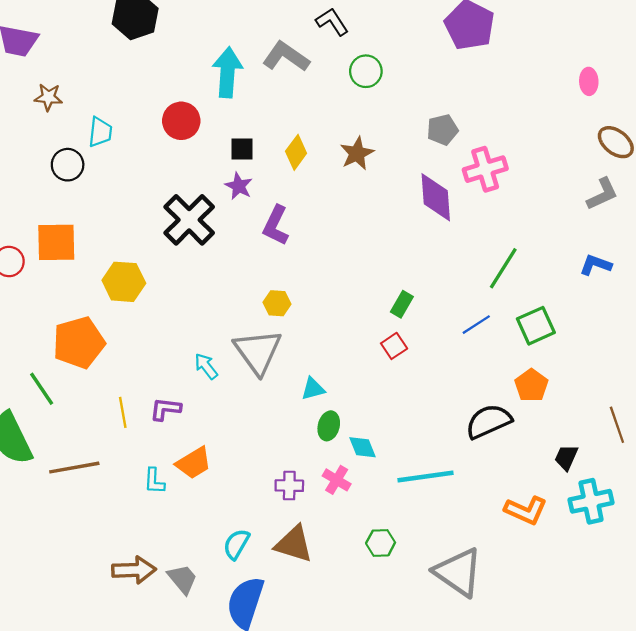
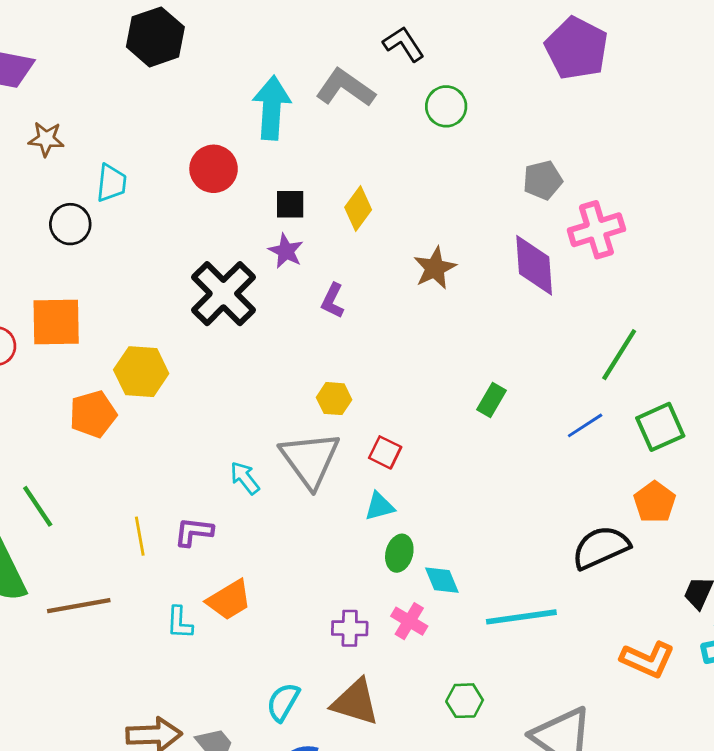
brown star: (357, 153) -> (435, 268), moved
purple L-shape: (276, 225) -> (333, 301), size x0.7
orange pentagon: (79, 343) -> (93, 414), moved, size x0.7
red square: (394, 346) -> (385, 452), moved, turned -30

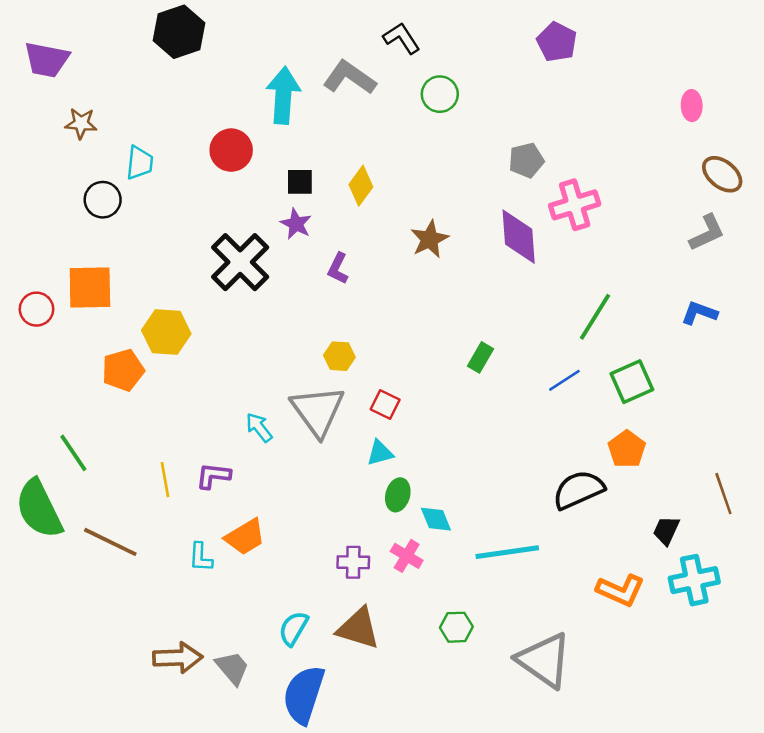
purple pentagon: (577, 48) -> (557, 42), size x0.7
brown line: (79, 606) -> (110, 542), turned 36

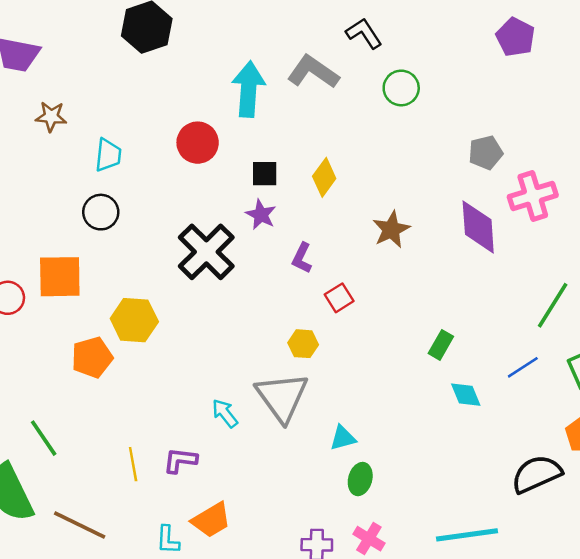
black circle: (103, 200) -> (101, 212), moved
red square: (385, 405) -> (339, 298), moved, turned 32
cyan diamond: (436, 519) -> (466, 395), moved

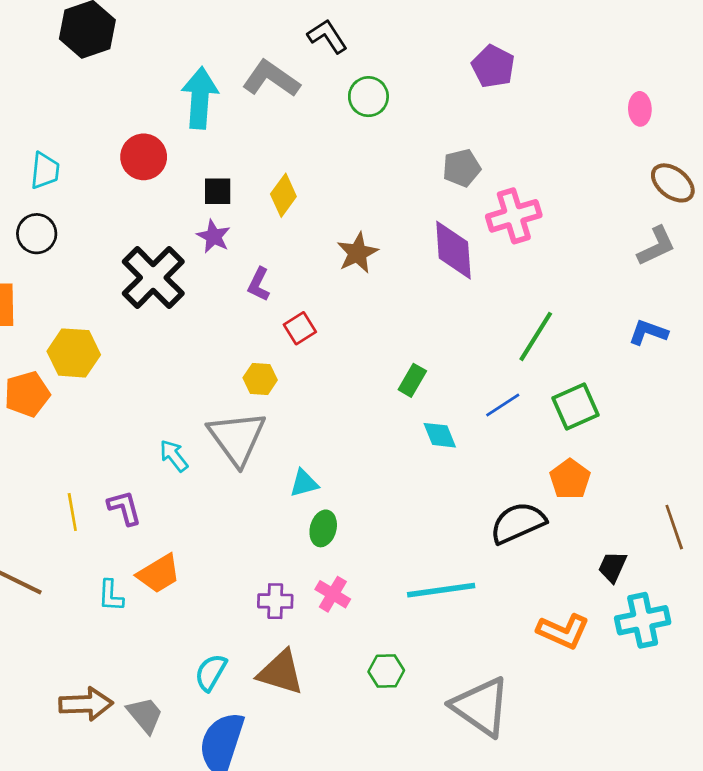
purple pentagon: (515, 37) -> (493, 66), moved
purple L-shape: (180, 460) -> (124, 508), turned 68

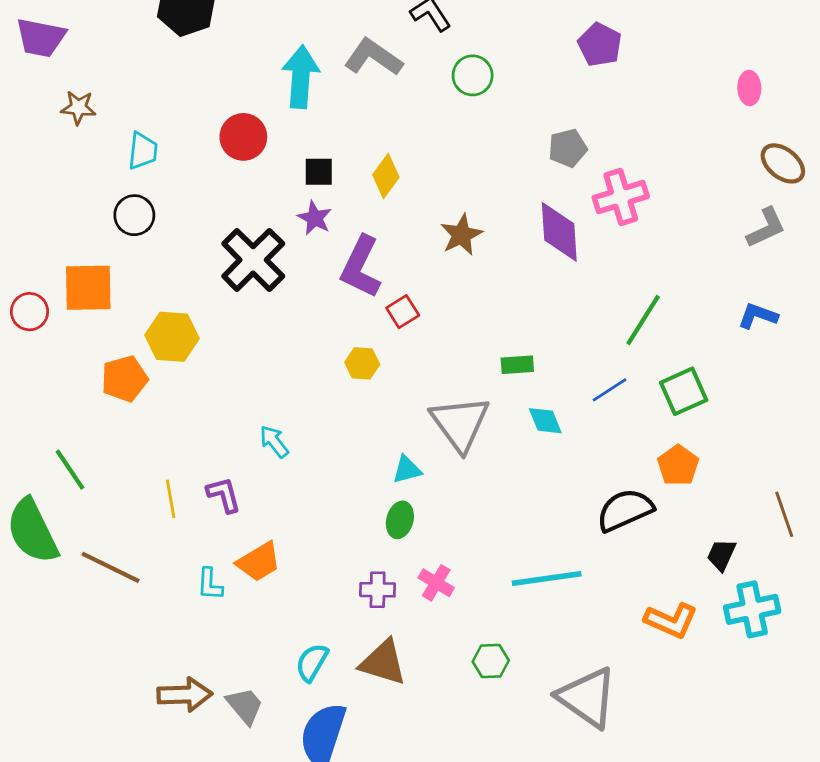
purple L-shape: (259, 284) -> (361, 267), size x1.8
green rectangle: (412, 380) -> (517, 365), turned 56
gray triangle: (237, 438) -> (460, 423), moved
green ellipse: (323, 528) -> (400, 520), moved

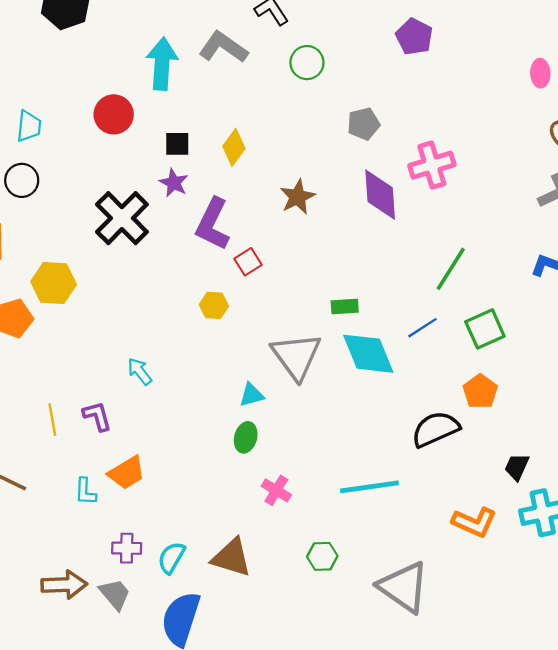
gray pentagon: (568, 148) -> (364, 124), moved
cyan diamond: (545, 421) -> (368, 354), size x1.8
purple cross: (378, 590) -> (127, 548), moved

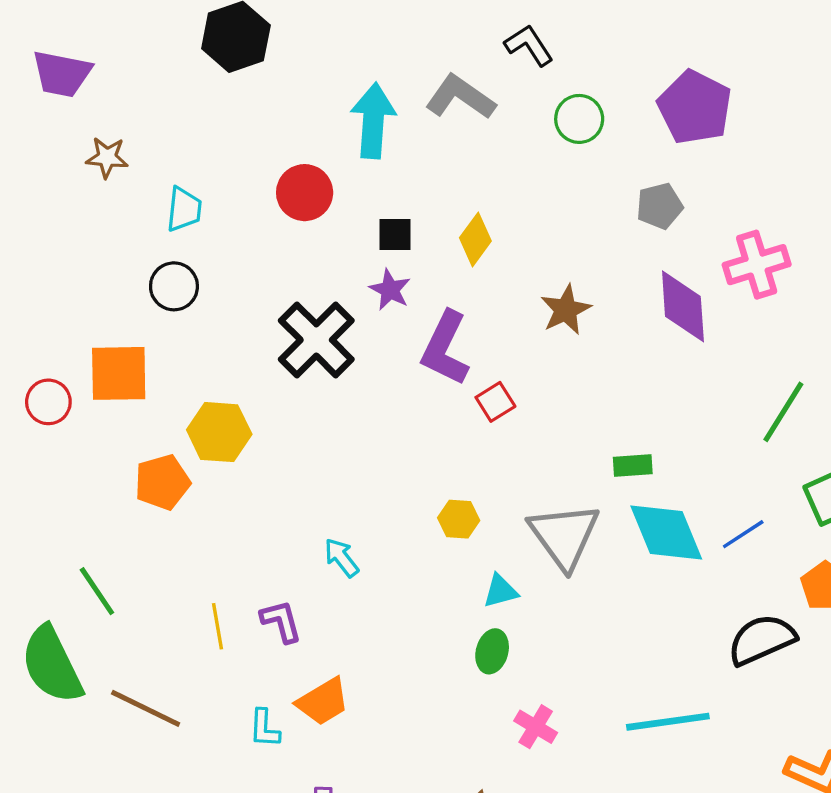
purple pentagon: (414, 37) -> (695, 107), moved, size x1.4
yellow hexagon: (214, 305) -> (459, 519), moved
blue line: (422, 328) -> (743, 534), moved

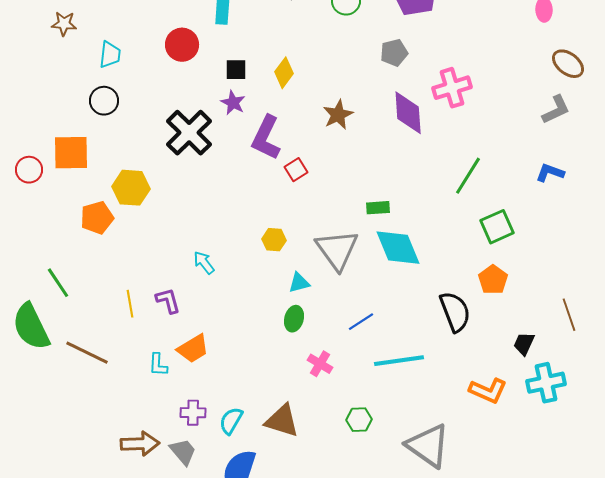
blue line: (743, 534) -> (361, 322), moved
black semicircle: (762, 640) -> (455, 312), turned 93

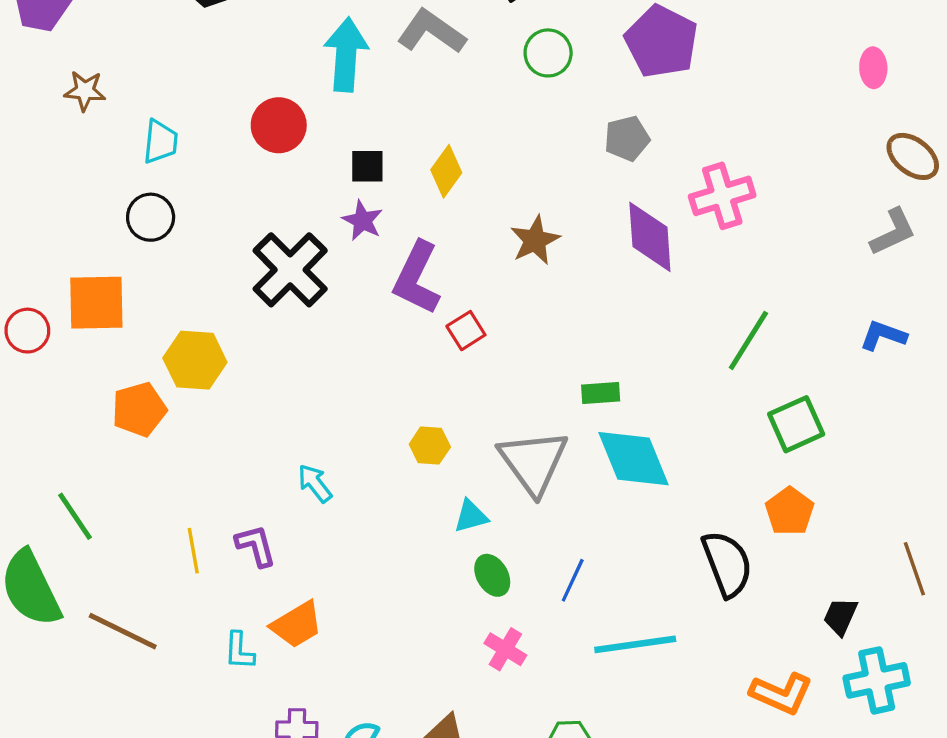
green ellipse: (294, 319) -> (492, 575), moved, turned -45
blue line: (361, 322) -> (573, 580), turned -32

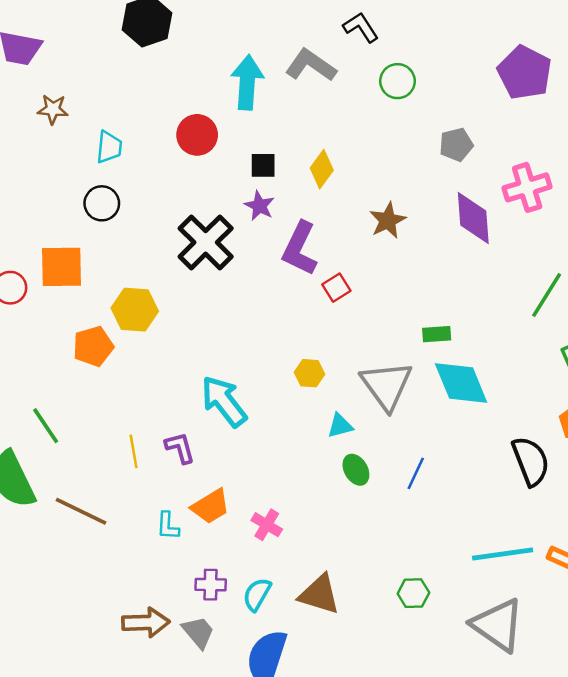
purple pentagon: (661, 41) -> (525, 73), moved
cyan arrow: (315, 483) -> (224, 401), size x1.8
cyan line: (635, 644) -> (503, 554), moved
pink cross: (505, 649) -> (267, 525), moved

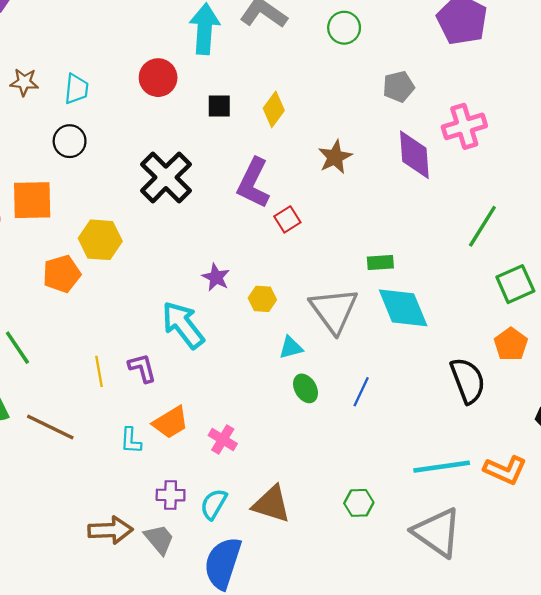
brown star: (53, 109) -> (24, 82), moved
purple star: (259, 206) -> (216, 277), moved

